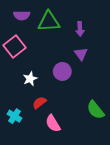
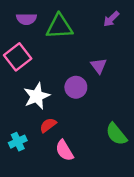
purple arrow: (80, 29) -> (111, 19), moved, turned 48
white star: (30, 79) -> (37, 96), size x1.5
cyan cross: (14, 116) -> (18, 142), turned 32

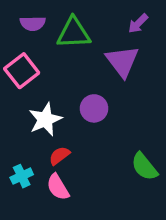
purple triangle: (99, 66) -> (122, 61), moved, size x1.6
pink semicircle: (64, 150) -> (58, 187), moved

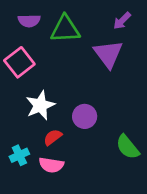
purple circle: (94, 108) -> (85, 116), moved
pink semicircle: (58, 187) -> (51, 165), turned -50

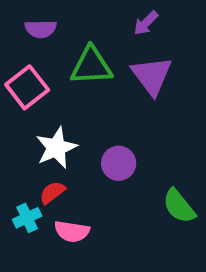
purple arrow: (122, 21) -> (146, 23), moved
green triangle: (65, 29) -> (91, 66), moved
red semicircle: (53, 137) -> (52, 192), moved

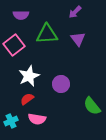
purple triangle: (152, 76) -> (78, 39), size x0.7
cyan cross: (27, 218) -> (11, 121), moved

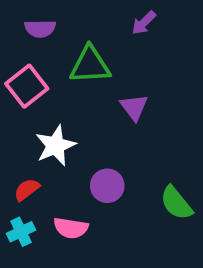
purple triangle: (78, 39) -> (134, 107), moved
purple circle: (61, 84) -> (107, 186), moved
red semicircle: (27, 99) -> (27, 190), moved

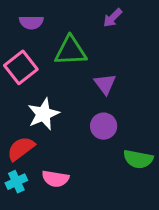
purple circle: (107, 186) -> (104, 126), moved
red semicircle: (27, 190) -> (21, 149), size x1.4
green semicircle: (176, 203) -> (138, 159), turned -40

